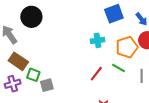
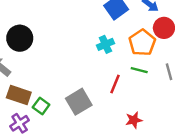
green square: (33, 75) -> (41, 106), turned 32
gray square: (47, 85) -> (79, 102), moved, size x1.5

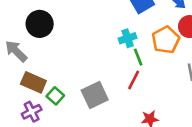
green line: (139, 70) -> (138, 57), moved, turned 49

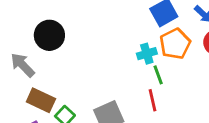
orange pentagon: (166, 40) -> (175, 44), moved
red line: (134, 80) -> (152, 100), turned -42

